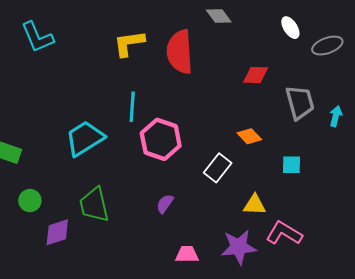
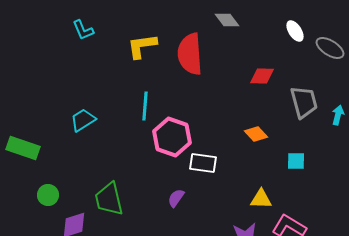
cyan L-shape: (37, 37) -> (83, 30), moved, size x0.7
gray ellipse: (327, 46) -> (330, 48), turned 52
cyan trapezoid: (85, 138) -> (83, 120), moved, size x0.7
white rectangle: (218, 168) -> (203, 163), moved, turned 60

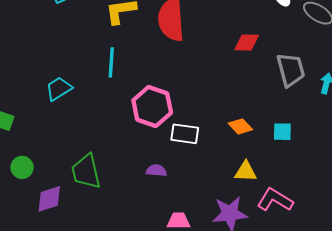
cyan line: (145, 106) -> (111, 62), moved
orange diamond: (256, 134) -> (240, 126), moved
purple semicircle: (176, 198) -> (156, 171), turned 60

